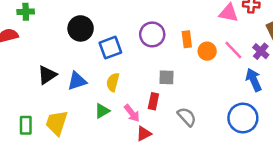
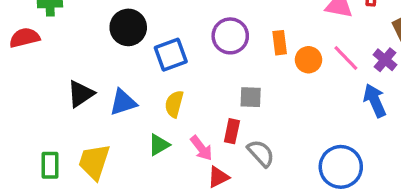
gray semicircle: (187, 117) -> (261, 153), moved
blue circle: (243, 118) -> (341, 167), moved

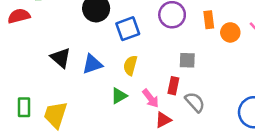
black triangle: (81, 94) -> (61, 58), turned -45
yellow trapezoid: (94, 162) -> (56, 115), moved
green rectangle: (50, 165) -> (24, 107), moved

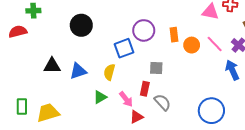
blue square: (128, 29) -> (124, 48), moved
black triangle: (61, 58) -> (52, 66), turned -42
yellow trapezoid: (56, 115) -> (48, 113), turned 55

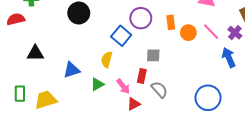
blue square: (124, 48) -> (121, 36), turned -30
black triangle: (52, 66) -> (35, 53), moved
blue triangle: (78, 71) -> (72, 70), moved

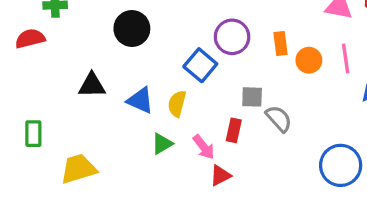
pink line: (211, 32) -> (346, 59), turned 36
black triangle: (35, 53) -> (92, 85), moved
blue triangle: (72, 70) -> (140, 100), moved, turned 42
gray semicircle: (159, 89) -> (279, 119), moved
green rectangle: (20, 94) -> (33, 134), moved

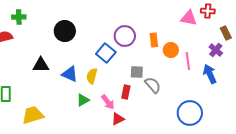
pink line: (346, 59) -> (188, 61), moved

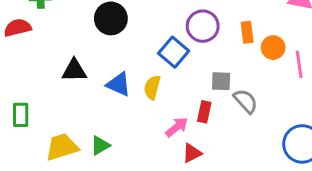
green triangle: (83, 100) -> (100, 145), moved
pink arrow: (108, 102) -> (177, 127), turned -91

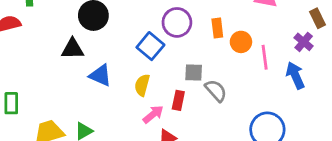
black triangle: (74, 70) -> (72, 49), moved
yellow semicircle: (152, 87) -> (142, 85), moved

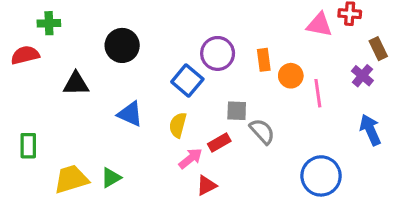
black triangle: (72, 49) -> (76, 84), moved
blue arrow: (295, 75) -> (370, 130), moved
red rectangle: (178, 100) -> (219, 143), turned 48

